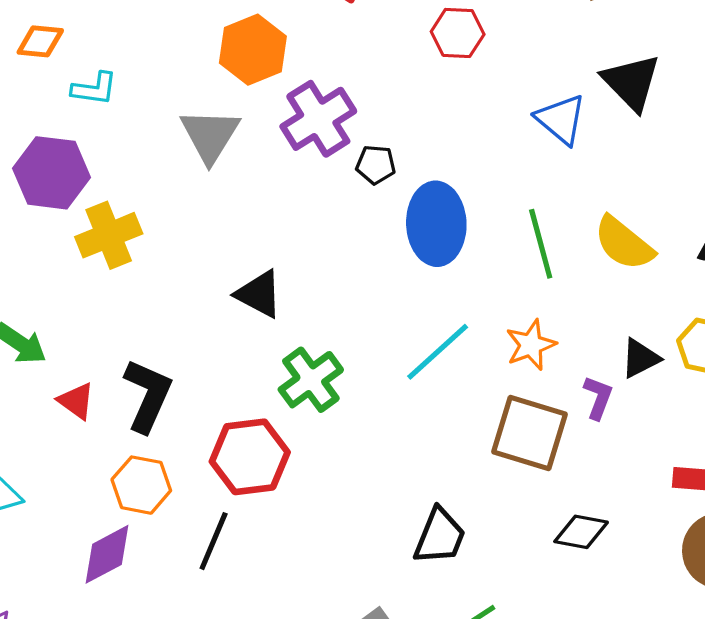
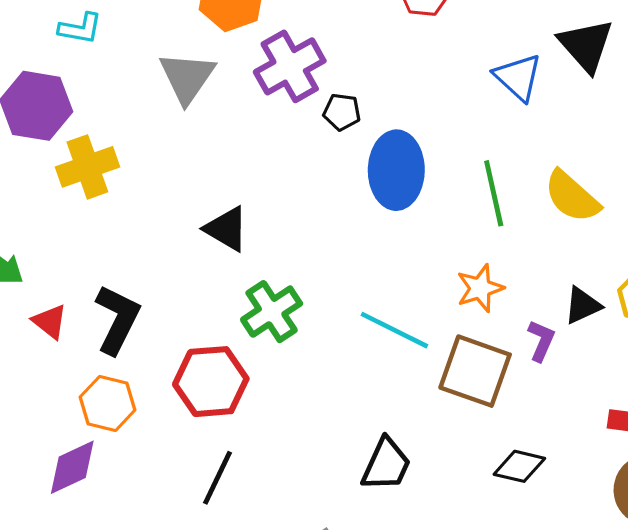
cyan line: (438, 352) -> (394, 330), moved, turned 66
black line: (214, 541) -> (217, 478), moved

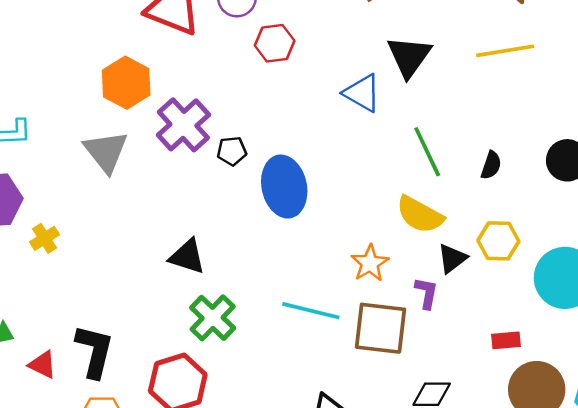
black triangle: (586, 45) -> (409, 56), turned 30
yellow cross: (87, 167) -> (45, 238), size x0.6
green line: (494, 193) -> (427, 152), moved
yellow semicircle: (572, 197) -> (420, 215), moved
black triangle: (226, 229) -> (187, 257), moved

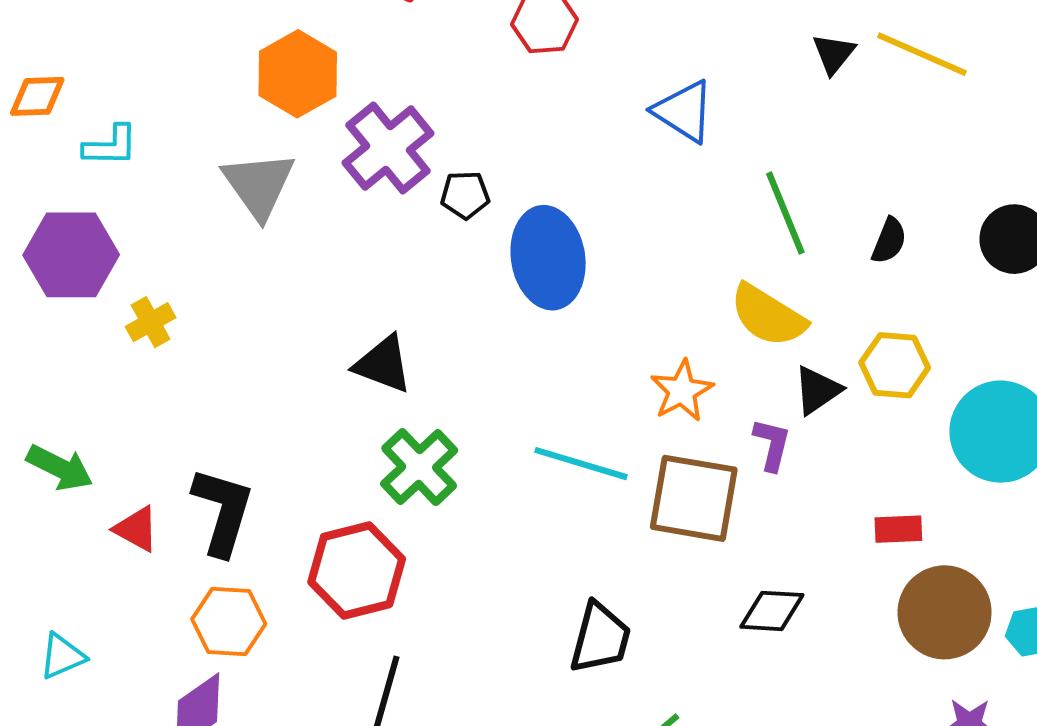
yellow line: (505, 51) -> (922, 54), turned 30
black triangle: (409, 56) -> (834, 54), moved, size x0.6

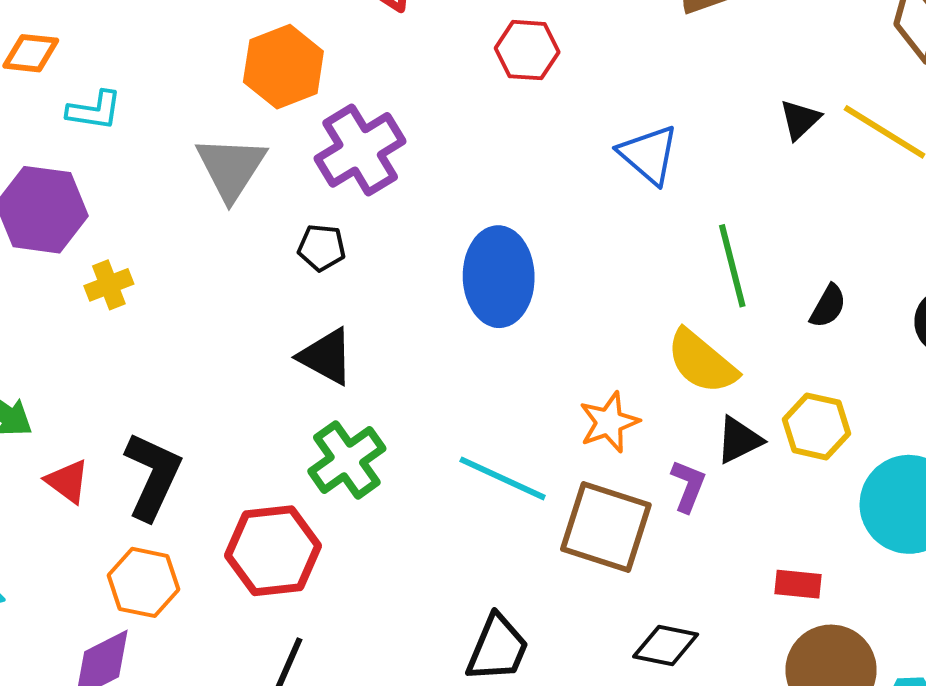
black pentagon: (465, 195) -> (322, 248), moved

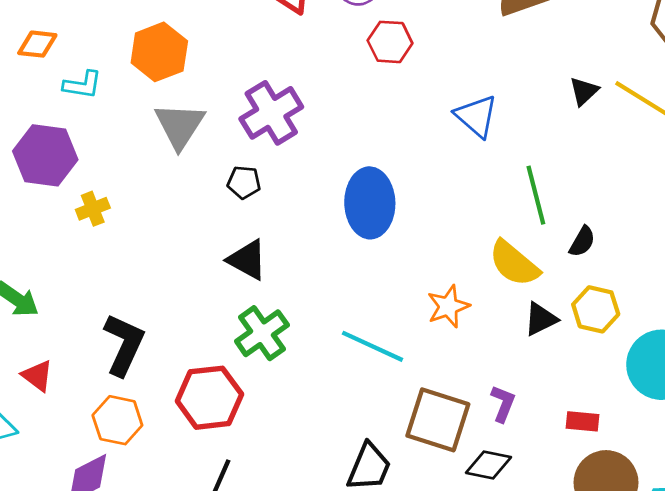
orange hexagon: (283, 67) -> (159, 52), moved
black semicircle: (828, 306) -> (582, 242), moved
red triangle: (67, 481) -> (37, 376), moved
purple L-shape: (688, 486) -> (503, 404), moved
brown square: (606, 527) -> (438, 420), moved

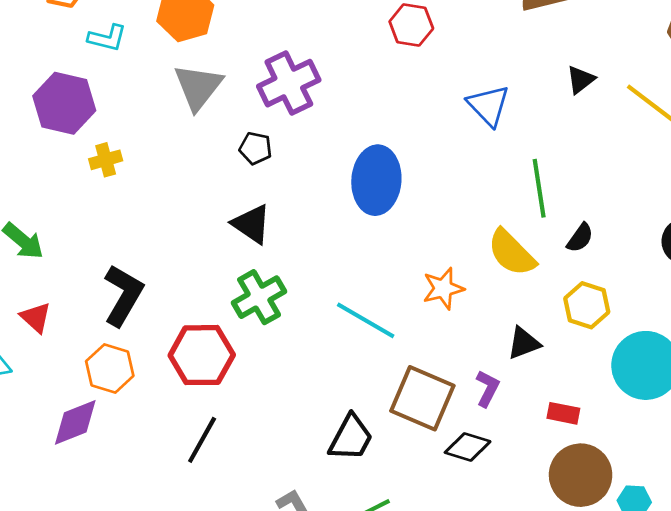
black triangle: (584, 91) -> (581, 80), moved
black triangle: (541, 319) -> (524, 343), moved

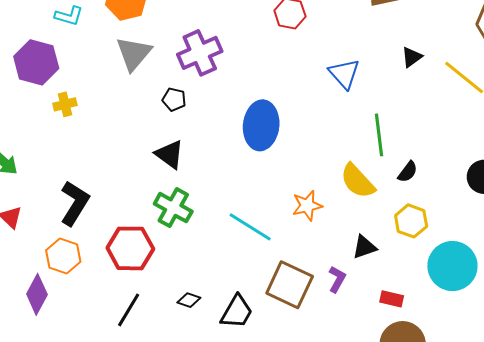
green cross: (259, 297) -> (173, 208), turned -33
purple diamond: (75, 422) -> (37, 294), turned -42
black diamond: (468, 447) -> (189, 300), moved, size x0.7

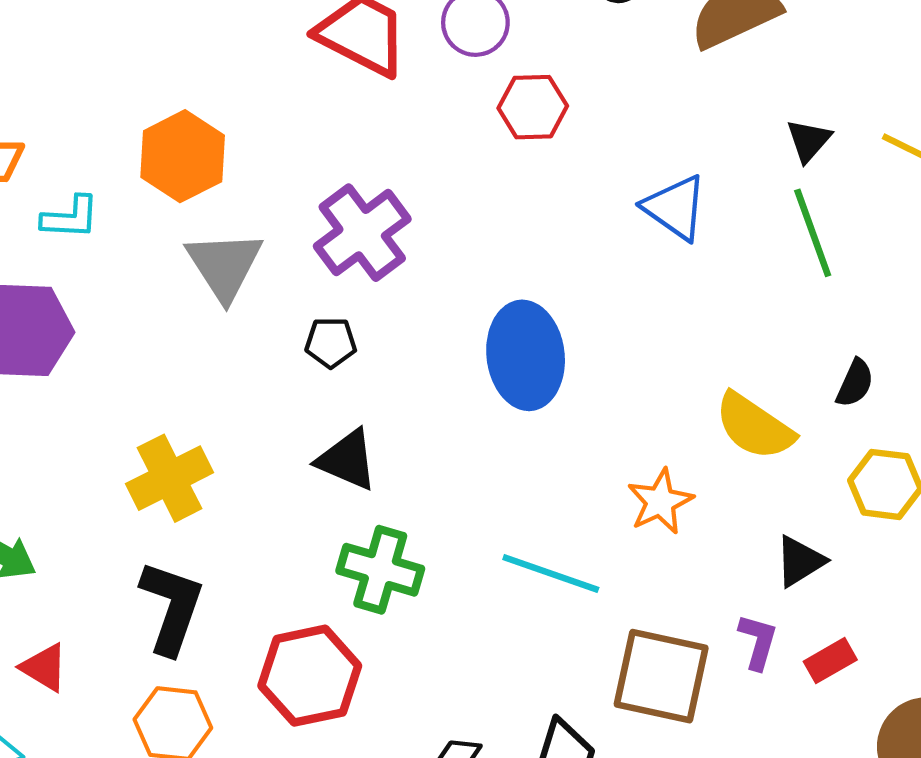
yellow cross: (65, 104) -> (170, 478), moved, size x1.6
green line: (379, 135) -> (813, 233), moved
red rectangle: (392, 299) -> (830, 661), moved, turned -30

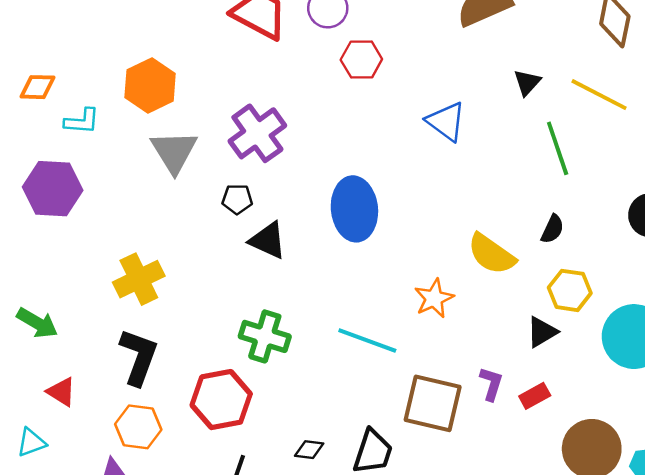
green line: (813, 233) -> (558, 148), moved
black triangle: (347, 460) -> (268, 240), moved
black triangle: (800, 561) -> (542, 332), moved

